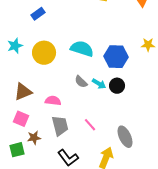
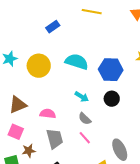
blue rectangle: (38, 14) -> (53, 27), moved
gray semicircle: (81, 82) -> (85, 119), moved
cyan arrow: (99, 84) -> (82, 97), moved

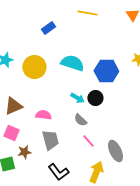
black circle: (112, 99) -> (95, 98), moved
pink line: (85, 138) -> (88, 141), moved

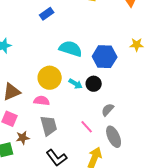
yellow circle: (34, 67) -> (50, 78), moved
gray semicircle: (80, 120) -> (108, 110), moved, turned 88

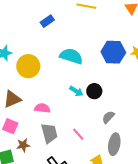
blue hexagon: (105, 57) -> (113, 52), moved
yellow circle: (50, 78) -> (28, 66), moved
pink line: (87, 127) -> (78, 134), moved
gray ellipse: (114, 137) -> (114, 144), turned 35

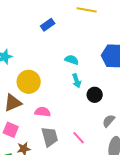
cyan semicircle: (71, 56) -> (72, 60), size x0.6
yellow circle: (28, 66) -> (29, 82), moved
cyan arrow: (76, 91) -> (77, 81), moved, turned 40

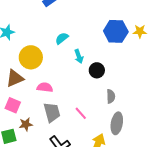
cyan semicircle: (72, 60) -> (62, 38), moved, turned -56
gray semicircle: (109, 121) -> (111, 96), turned 136

